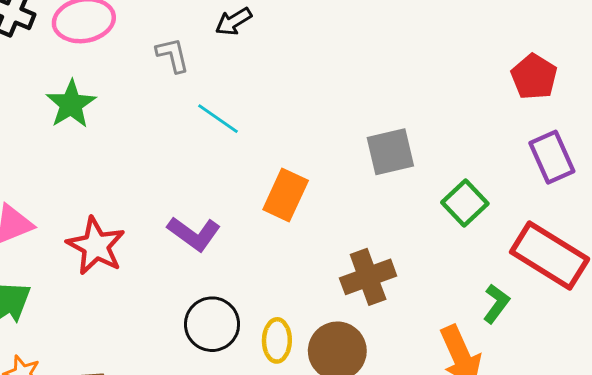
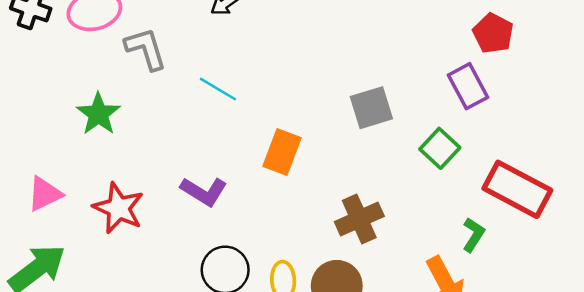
gray L-shape: (173, 55) -> (146, 49), moved, size x1.4
green star: (71, 104) -> (98, 114), moved
purple rectangle: (552, 157) -> (468, 86), moved

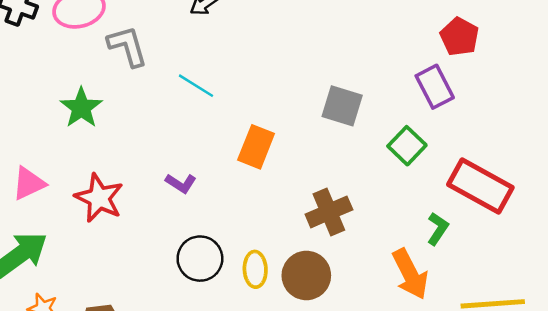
gray square: (371, 108) -> (342, 106), turned 33
purple L-shape: (204, 191) -> (181, 183), size x0.7

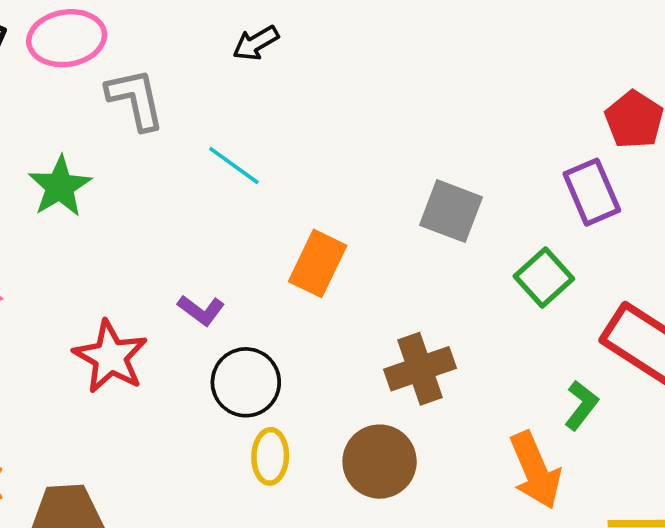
red star: (99, 198) -> (110, 357), moved
black circle: (200, 259) -> (246, 382), moved
yellow ellipse: (255, 269) -> (270, 456), moved

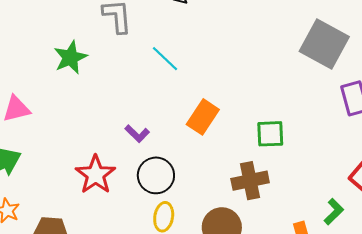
gray square: (451, 211) -> (324, 44), moved, size x1.4
green square: (544, 277) -> (270, 134), moved, turned 32
red star: (110, 357) -> (96, 175), moved

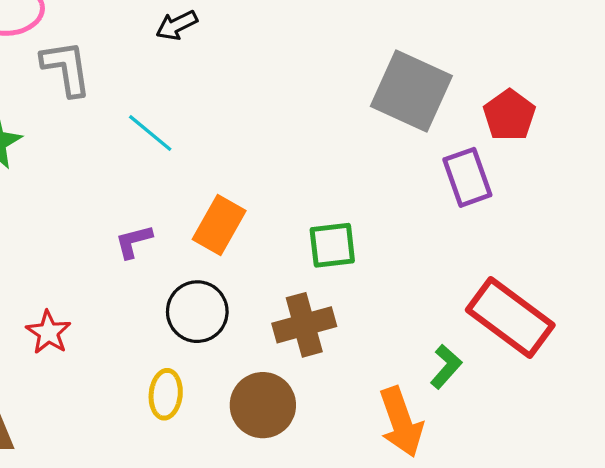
purple L-shape: (137, 134) -> (134, 241), moved, turned 125
red star: (96, 175) -> (48, 332), size x0.7
black circle: (156, 175) -> (197, 312), moved

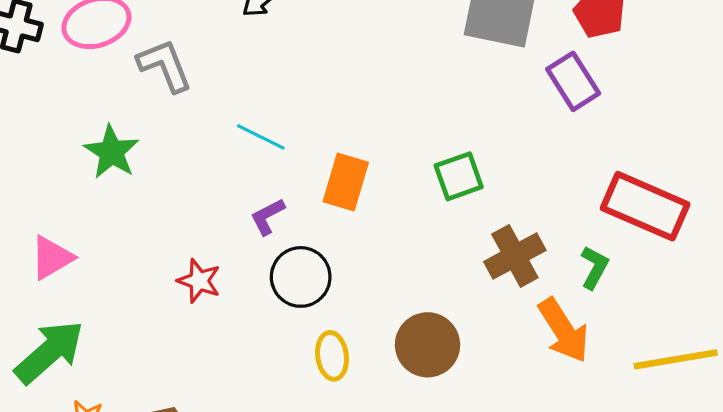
cyan line: (150, 133) -> (261, 137), moved
black circle: (197, 312) -> (301, 277), moved
brown cross: (304, 325) -> (515, 256), moved
red star: (48, 332) -> (199, 281), moved

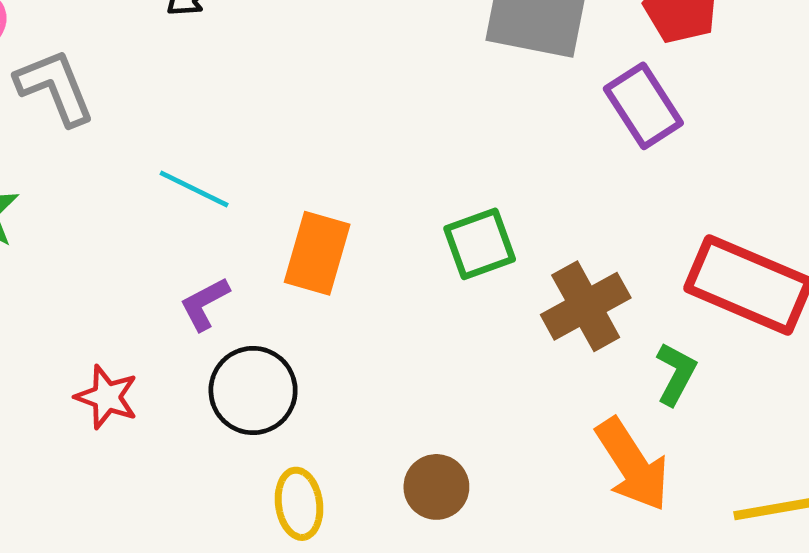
brown cross: (515, 256) -> (586, 306), moved
brown circle: (428, 345) -> (436, 487), size x0.7

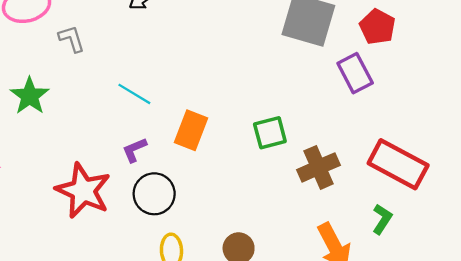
gray L-shape: (55, 87) -> (72, 39), size x0.7
green L-shape: (676, 374) -> (382, 219), moved
red star: (107, 397) -> (83, 191), size x1.8

